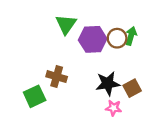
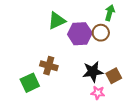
green triangle: (66, 24) -> (57, 21), turned 30
green arrow: (131, 36) -> (110, 13), moved

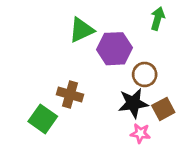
brown circle: (101, 33) -> (145, 74), moved
green square: (30, 83) -> (43, 119), turned -30

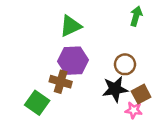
purple hexagon: (115, 49) -> (73, 61), moved
pink star: (140, 133) -> (134, 110), moved

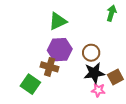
brown circle: (125, 64) -> (91, 53), moved
pink star: (134, 110) -> (98, 90), moved

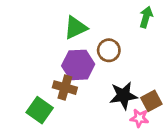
brown circle: (91, 53) -> (109, 50), moved
pink star: (98, 90) -> (139, 118), moved

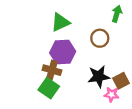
brown circle: (109, 50) -> (100, 38), moved
green square: (40, 110) -> (49, 88), moved

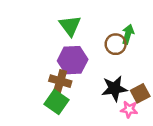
green arrow: (117, 14) -> (128, 34), moved
green triangle: (60, 22) -> (70, 26), turned -42

